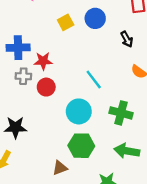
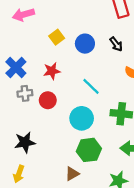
blue circle: (95, 18) -> (85, 44), moved
blue cross: (18, 48) -> (16, 68), turned -35
red star: (43, 61) -> (52, 71), moved

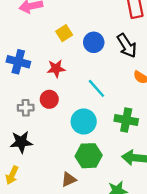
black arrow: (116, 44) -> (127, 46), size x1.5
blue cross: (16, 68) -> (18, 62), turned -35
gray cross: (25, 93) -> (26, 108), moved

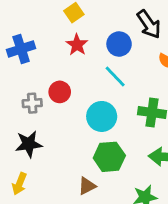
blue circle: (94, 42) -> (119, 44), moved
blue cross: (18, 62) -> (21, 49), turned -30
red star: (56, 69) -> (77, 45), moved, turned -30

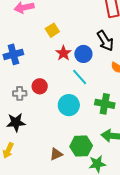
red star: (77, 45) -> (63, 53), moved
green hexagon: (109, 157) -> (81, 146), moved

